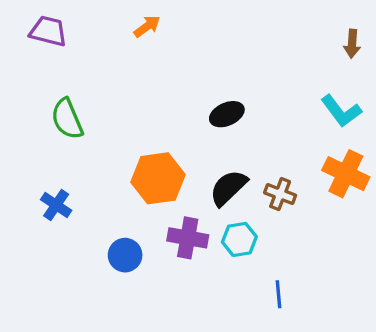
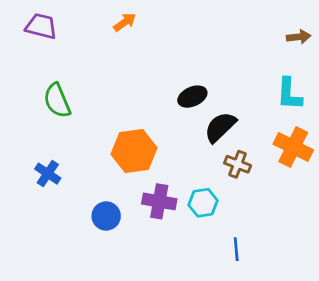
brown arrow: (352, 44) -> (299, 37), turned -100
cyan L-shape: (341, 111) -> (289, 94), turned 40
black semicircle: (228, 188) -> (220, 127), moved

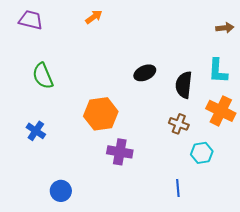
black semicircle: (220, 127) -> (184, 85), moved, turned -40
cyan hexagon: (203, 203) -> (202, 153), moved
blue circle: (106, 216) -> (61, 191), moved

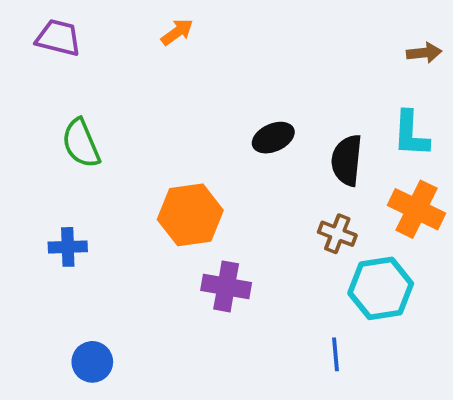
blue cross: (36, 131) -> (68, 247), turned -36
cyan hexagon: (202, 153) -> (381, 288), size x1.5
blue circle: (61, 191) -> (92, 362), moved

